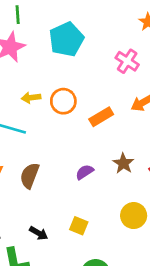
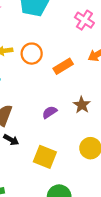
yellow square: (79, 226) -> (45, 157), size x1.5
black arrow: (39, 233) -> (11, 140), moved

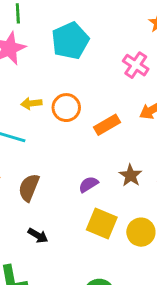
black arrow: (11, 140) -> (38, 236), moved
yellow square: (45, 157) -> (102, 224), moved

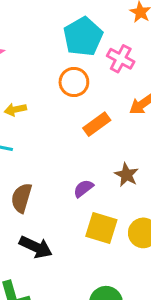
cyan pentagon: (70, 41) -> (83, 37), moved
orange circle: (66, 108) -> (74, 82), moved
black arrow: (38, 236) -> (36, 247), size x1.5

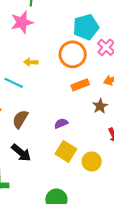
orange circle: (74, 82) -> (73, 54), size x1.4
brown star: (127, 175) -> (100, 106), moved

